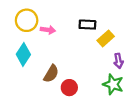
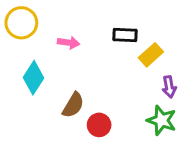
yellow circle: (27, 20) -> (21, 23), moved

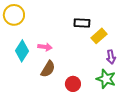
pink arrow: (69, 43) -> (45, 47), moved
red circle: (99, 125) -> (73, 84), moved

